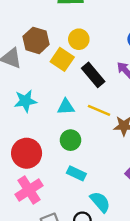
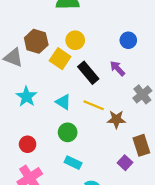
cyan star: (25, 101) -> (26, 97), turned -30
cyan triangle: (66, 107) -> (63, 102), turned 35
red circle: (27, 153) -> (28, 144), size x0.6

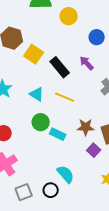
yellow circle: (75, 40) -> (69, 16), moved
brown star: (116, 119) -> (86, 127), moved
cyan rectangle: (73, 163) -> (58, 134), moved

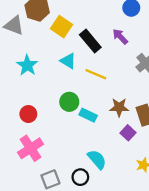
cyan triangle: (37, 94) -> (68, 61), moved

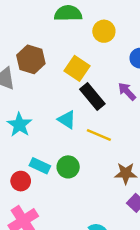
yellow square: (62, 27) -> (77, 68), moved
cyan rectangle: (88, 115) -> (40, 166), moved

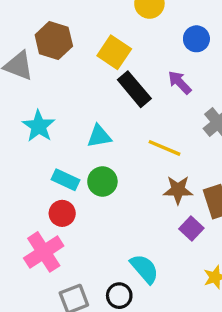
cyan triangle: (67, 120) -> (99, 136), moved, turned -42
yellow line: (99, 135) -> (165, 148), moved
red circle: (21, 181) -> (62, 213), moved

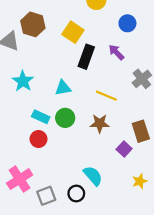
black rectangle: (134, 89) -> (86, 57), turned 60
brown star: (178, 190) -> (100, 123), moved
pink cross: (44, 252) -> (20, 179), moved

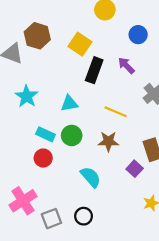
cyan semicircle: (93, 176) -> (91, 177), moved

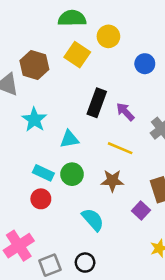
yellow square: (80, 44) -> (77, 55), moved
purple arrow: (126, 65) -> (125, 112), moved
cyan star: (27, 96) -> (34, 120), moved

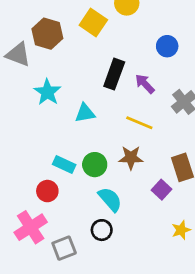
blue circle: (145, 64) -> (167, 46), moved
cyan rectangle: (43, 173) -> (64, 165), moved
green circle: (72, 174) -> (95, 165), moved
red circle: (41, 199) -> (47, 191), moved
black circle: (85, 263) -> (102, 230), moved

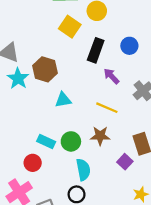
brown hexagon: (47, 34) -> (45, 69), moved
black rectangle: (114, 74) -> (96, 50), moved
cyan star: (47, 92) -> (18, 78), moved
cyan semicircle: (110, 199) -> (83, 170), turned 30

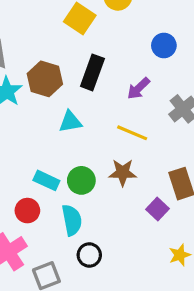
black rectangle: (96, 50) -> (92, 72), moved
purple arrow: (111, 76) -> (138, 88), turned -90
cyan semicircle: (83, 170) -> (72, 220), moved

